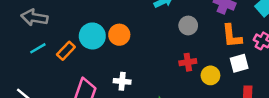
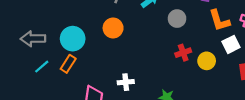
orange circle: (119, 35) -> (113, 28), moved
cyan circle: (92, 36) -> (73, 39), moved

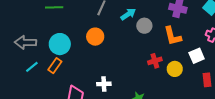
gray circle: (177, 19) -> (144, 26), moved
orange L-shape: (219, 20) -> (173, 36), moved

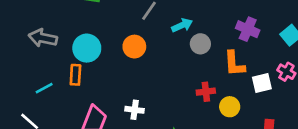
white square: (197, 56) -> (262, 83), moved
orange rectangle: (55, 66) -> (75, 75), turned -42
cyan line: (32, 67) -> (44, 88), moved

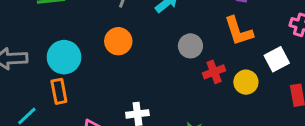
gray circle: (200, 44) -> (190, 46), moved
white square: (262, 83) -> (277, 59), moved

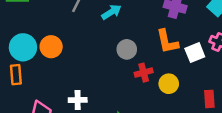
orange circle: (118, 41) -> (51, 47), moved
white square: (277, 59) -> (195, 53), moved

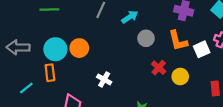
gray circle: (127, 49) -> (146, 38), moved
red cross: (144, 73) -> (159, 68), turned -32
white cross: (78, 100) -> (104, 79), moved, turned 32

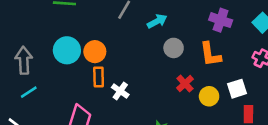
gray arrow: (18, 47) -> (24, 60), moved, turned 80
white square: (202, 49) -> (237, 89), moved
orange rectangle: (50, 73) -> (99, 77), moved

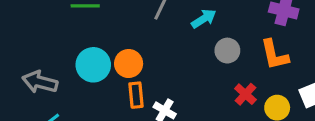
gray arrow: (24, 60) -> (40, 82), turned -68

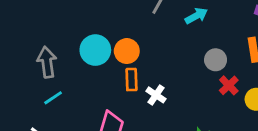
gray circle: (227, 51) -> (216, 60), moved
gray arrow: (40, 82) -> (47, 62), turned 64

